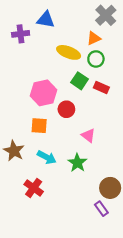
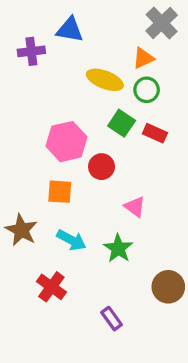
purple rectangle: (101, 209) -> (112, 319), moved

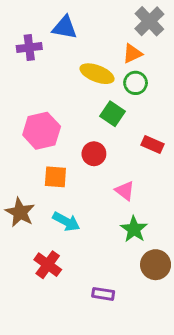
red rectangle: (155, 133) -> (152, 145), moved
pink hexagon: (66, 142) -> (42, 131), moved
green star: (118, 248) -> (134, 229), moved
purple rectangle: (112, 319) -> (103, 294), turned -45

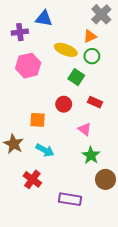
pink hexagon: (42, 131) -> (28, 66), moved
red rectangle: (152, 145) -> (95, 102), moved
purple rectangle: (103, 294) -> (70, 199), size x1.5

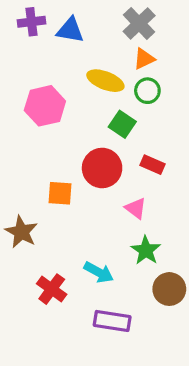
gray cross: (101, 14) -> (139, 23), moved
purple cross: (20, 32) -> (31, 22), moved
red circle: (64, 104) -> (102, 168), size x1.5
cyan arrow: (45, 150) -> (99, 272), moved

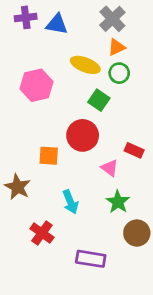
red rectangle: (152, 165) -> (134, 150), moved
cyan arrow: (99, 272) -> (70, 202), moved, turned 40

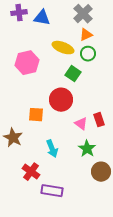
red rectangle: (134, 150) -> (99, 120), moved, turned 48
purple rectangle: (91, 259) -> (52, 191), moved

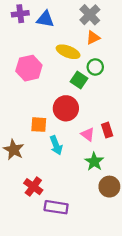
green circle: (88, 54) -> (95, 67), moved
cyan arrow: (52, 149) -> (56, 145), moved

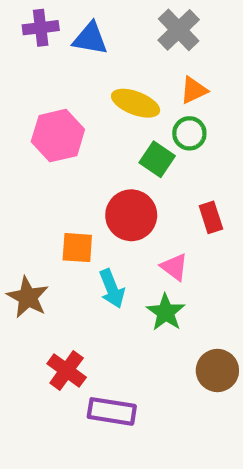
orange triangle: (93, 38) -> (194, 90), moved
red rectangle: (107, 130) -> (211, 217), moved
green star: (94, 162) -> (166, 312), moved

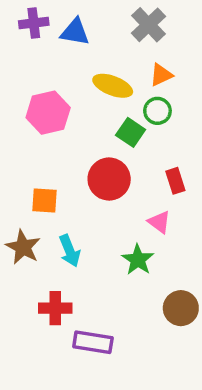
orange square: (77, 248) -> (45, 201), moved
pink triangle: (174, 267) -> (159, 222), moved
cyan arrow: (112, 289) -> (70, 251), moved
red cross: (67, 370) -> (55, 308), turned -36

